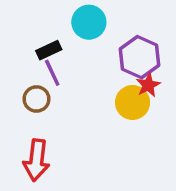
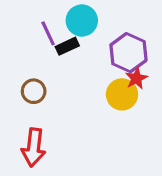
black rectangle: (49, 50) -> (67, 46), moved
purple line: (52, 73) -> (48, 33), moved

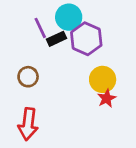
purple hexagon: (128, 53) -> (86, 39), moved
red star: (136, 78) -> (107, 98), moved

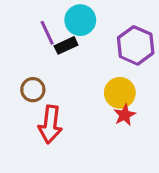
purple hexagon: (86, 39) -> (136, 45), moved
red arrow: (28, 124) -> (50, 124), moved

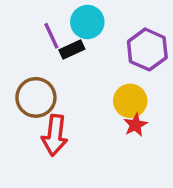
brown circle: (33, 90) -> (36, 97), size x1.5

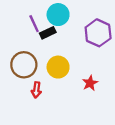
yellow circle: (130, 101) -> (58, 67), moved
red arrow: (55, 135) -> (36, 90), size x0.6

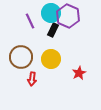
black rectangle: (48, 33) -> (53, 30), moved, turned -40
purple hexagon: (98, 33) -> (68, 16), moved

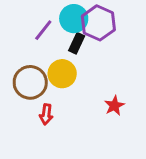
purple line: (30, 21) -> (43, 30), turned 63
yellow circle: (51, 59) -> (62, 74), moved

